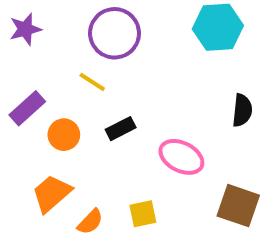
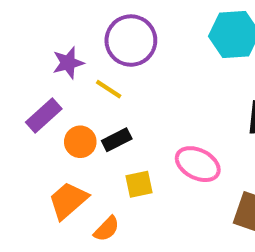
purple star: (25, 29) -> (68, 63), moved
black rectangle: (121, 129) -> (117, 140), moved
yellow square: (143, 214) -> (139, 184), moved

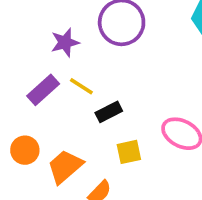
yellow line: (109, 89) -> (81, 86), moved
orange circle: (80, 142) -> (25, 150), moved

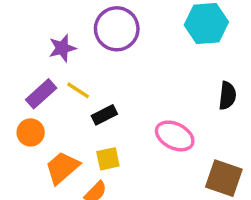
orange circle: (25, 150) -> (31, 132), moved
yellow square: (129, 152) -> (108, 159), moved

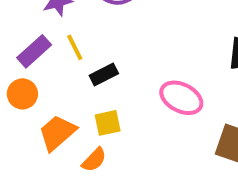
yellow line: (78, 90) -> (75, 47), turned 30

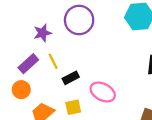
pink ellipse: (181, 98) -> (103, 92), moved

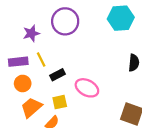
purple rectangle: (28, 64) -> (18, 62), turned 36
orange circle: (21, 90) -> (23, 83), moved

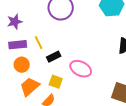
purple star: (31, 33) -> (15, 22), moved
yellow square: (60, 102) -> (56, 82), turned 32

